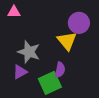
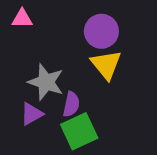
purple circle: (79, 23) -> (101, 31), moved
purple semicircle: (60, 70) -> (71, 104), moved

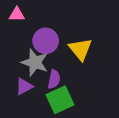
purple circle: (101, 31) -> (46, 41), moved

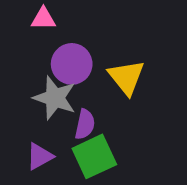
pink triangle: (17, 14) -> (43, 19), moved
purple triangle: (24, 86) -> (40, 156), moved

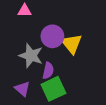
purple circle: (72, 64) -> (52, 36), moved
purple triangle: (40, 156) -> (22, 89), turned -49

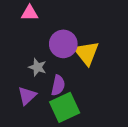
gray star: (31, 56) -> (37, 67), size x0.6
purple triangle: (22, 89) -> (27, 96), moved, turned 35

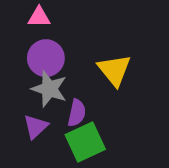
purple circle: (63, 44) -> (46, 58), moved
gray star: (37, 67) -> (49, 89), size x1.5

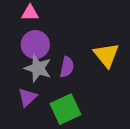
yellow triangle: (114, 70) -> (106, 55), moved
purple semicircle: (77, 113) -> (67, 67), moved

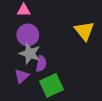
yellow triangle: (106, 55) -> (84, 31), moved
purple semicircle: (67, 67) -> (41, 64), moved

